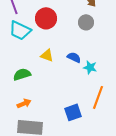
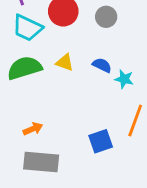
gray circle: (86, 22) -> (106, 17), moved
green semicircle: (22, 74) -> (25, 68), moved, size x1.4

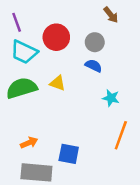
blue semicircle: (102, 65) -> (94, 66), moved
blue square: (101, 141) -> (69, 154), moved, turned 30

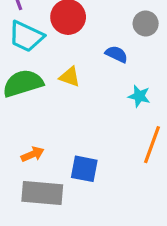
gray circle: (95, 42) -> (146, 24), moved

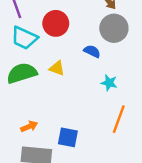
gray circle: (146, 24) -> (114, 28), size x1.5

